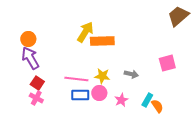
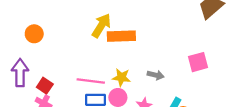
purple arrow: (30, 58) -> (20, 73), moved, turned 30

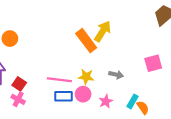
yellow arrow: (101, 26) -> (103, 31), moved
orange rectangle: (121, 36) -> (86, 41), turned 55

